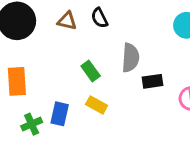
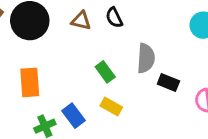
black rectangle: (153, 81) -> (168, 82), turned 30
blue rectangle: (60, 114) -> (73, 116), turned -50

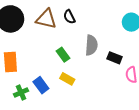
brown triangle: (81, 21) -> (46, 19), size x1.5
black rectangle: (168, 82) -> (115, 58), moved

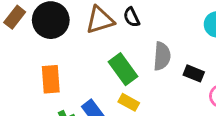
brown triangle: (46, 19) -> (100, 20), turned -30
green rectangle: (63, 55) -> (123, 69), size x1.5

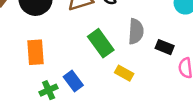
yellow rectangle: (129, 102) -> (124, 73), moved

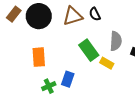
yellow rectangle: (124, 73) -> (107, 63), moved
blue rectangle: (73, 81) -> (68, 79), turned 56

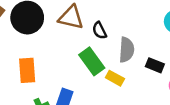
black semicircle: (95, 14) -> (99, 30), moved
brown triangle: (73, 16) -> (71, 18), turned 30

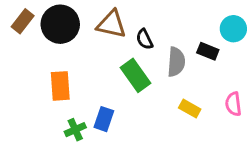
black rectangle: (155, 65) -> (208, 51), moved
yellow rectangle: (115, 78) -> (190, 109), moved

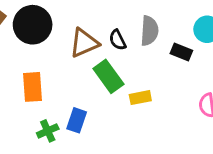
brown triangle: (111, 24) -> (84, 43), moved, turned -36
gray semicircle: (176, 62) -> (149, 31), moved
yellow rectangle: (190, 109) -> (140, 98), moved, turned -40

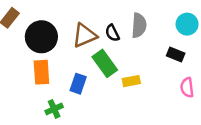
black circle: (33, 25) -> (41, 37), moved
black rectangle: (181, 52) -> (176, 55), moved
blue rectangle: (77, 120) -> (78, 84), moved

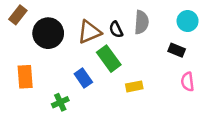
orange rectangle: (41, 72) -> (25, 77), moved
yellow rectangle: (131, 81) -> (134, 86), moved
blue rectangle: (78, 84) -> (83, 78), turned -54

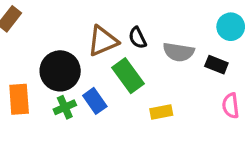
gray semicircle: (141, 22) -> (179, 52), moved, turned 95
black circle: (48, 33) -> (60, 71), moved
green cross: (60, 102) -> (65, 107), moved

